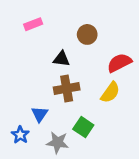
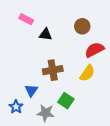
pink rectangle: (33, 24) -> (26, 19), turned 48
brown circle: (87, 34) -> (82, 26), moved
black triangle: (61, 59) -> (46, 34), moved

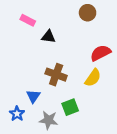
brown circle: (82, 26) -> (88, 13), moved
brown cross: (53, 70) -> (56, 75), turned 30
green square: (66, 101) -> (70, 107), turned 35

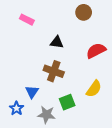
black triangle: (48, 37) -> (57, 42), moved
yellow semicircle: (93, 78) -> (94, 89), moved

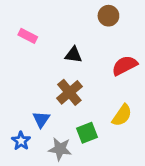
pink rectangle: (27, 20) -> (28, 36), moved
brown cross: (54, 71) -> (69, 92), turned 30

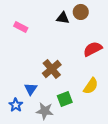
black triangle: (73, 55) -> (63, 18), moved

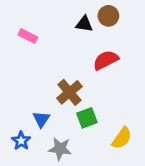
red semicircle: (93, 49) -> (106, 60), moved
yellow semicircle: (91, 86) -> (122, 138), moved
green square: (65, 99) -> (87, 118), moved

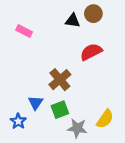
green square: (87, 118) -> (60, 110), moved
gray star: (60, 149) -> (77, 128), moved

